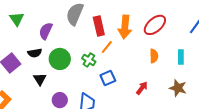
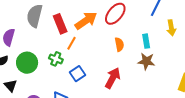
orange arrow: (125, 27) -> (86, 21), turned -120
red arrow: (142, 88) -> (113, 78), size x1.5
brown star: (178, 88) -> (146, 61), moved

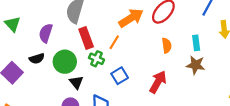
red rectangle: (60, 24) -> (86, 38), moved
black triangle: (11, 86) -> (76, 82), moved

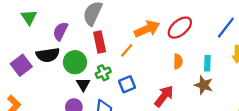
black semicircle: (37, 59) -> (48, 55), size x1.5
green cross: (96, 59) -> (103, 73), moved, turned 32

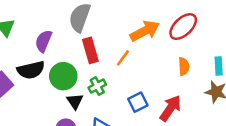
blue square: (127, 84) -> (138, 102), moved

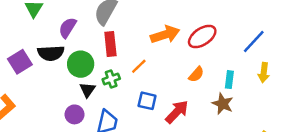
orange line: (123, 58) -> (139, 66), moved
orange semicircle: (184, 66) -> (196, 74), turned 35
blue square: (138, 102) -> (147, 101), turned 30

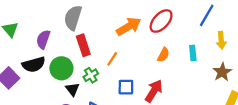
brown star: (223, 104) -> (222, 72), moved, turned 30

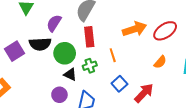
orange line: (112, 59) -> (113, 55), turned -64
blue square: (126, 87) -> (119, 84), turned 35
black triangle: (72, 89) -> (70, 75), turned -40

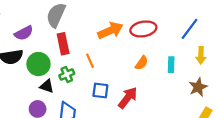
purple semicircle: (54, 23) -> (24, 33), turned -144
red ellipse: (165, 31) -> (143, 29), turned 30
blue square: (119, 84) -> (100, 91), turned -35

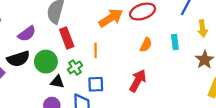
orange line: (90, 61) -> (96, 51), turned 32
blue square: (100, 91) -> (96, 84), moved

